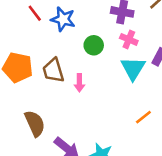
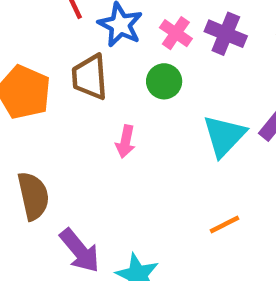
pink cross: (129, 39) -> (176, 33), moved
brown trapezoid: (53, 70) -> (90, 77), moved

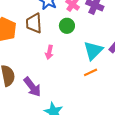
orange line: (225, 224) -> (91, 72), moved
purple arrow: (80, 251) -> (32, 87), moved

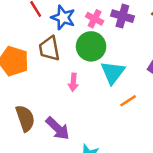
green circle: (67, 26) -> (91, 46), size x1.5
cyan triangle: (93, 50) -> (113, 72), moved

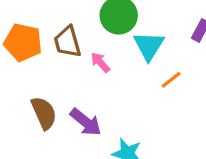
brown trapezoid: (49, 49) -> (67, 42), moved
pink arrow: (73, 82) -> (100, 62), turned 138

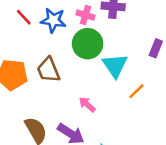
pink arrow: (100, 62) -> (87, 105), moved

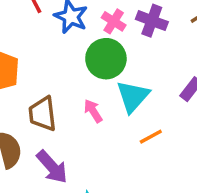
brown trapezoid: (48, 70) -> (42, 114), moved
pink arrow: (87, 105) -> (93, 111), moved

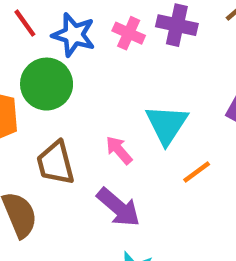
green circle: (106, 59) -> (47, 84), moved
purple arrow: (52, 167) -> (118, 207), moved

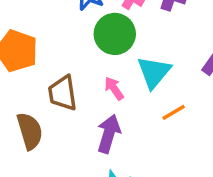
green circle: (47, 84) -> (115, 34), moved
purple arrow: (118, 207) -> (109, 134), turned -120

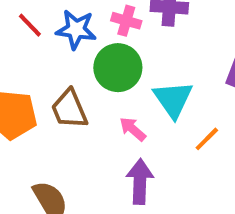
brown trapezoid: (63, 93) -> (69, 109), moved

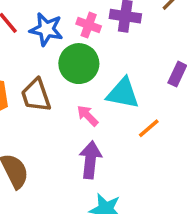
cyan triangle: (173, 99) -> (123, 93), turned -48

